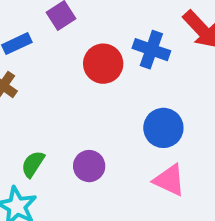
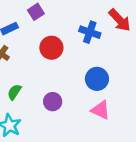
red circle: (103, 64) -> (51, 48), moved
green semicircle: (33, 164) -> (14, 92), moved

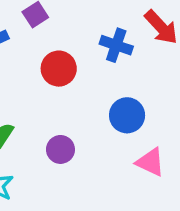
pink triangle: (101, 110) -> (150, 162), moved

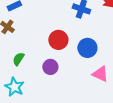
red circle: (59, 69) -> (58, 40), moved

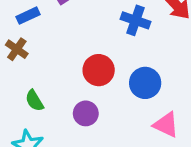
green semicircle: (18, 59) -> (34, 101), turned -64

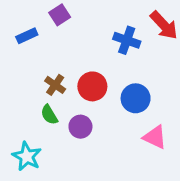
brown cross: (17, 49) -> (55, 85), moved
green semicircle: (34, 101) -> (49, 115), moved

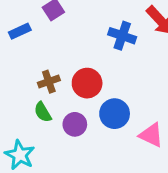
brown cross: (55, 85) -> (49, 82), turned 36
blue circle: (136, 98) -> (115, 114), moved

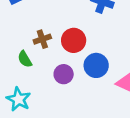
green semicircle: (43, 112) -> (25, 59), moved

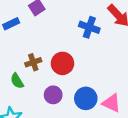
blue circle: (96, 65) -> (86, 98), moved

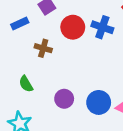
brown cross: (33, 62) -> (43, 48), moved, turned 35
red circle: (62, 63) -> (73, 27), moved

